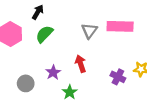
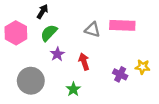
gray triangle: (89, 31) -> (93, 30), turned -49
purple star: (53, 72) -> (57, 54), moved
gray circle: (26, 83) -> (31, 81), size x1.6

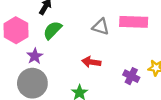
purple star: (57, 54) -> (35, 56), moved
red arrow: (84, 62) -> (91, 62), turned -63

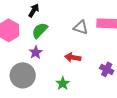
purple star: (35, 56) -> (36, 52), moved

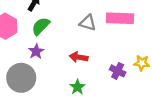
green star: (63, 83) -> (77, 87), moved

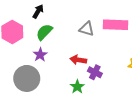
purple cross: (118, 71) -> (95, 72), moved

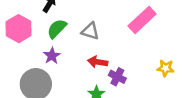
pink rectangle: (115, 25) -> (142, 20), turned -45
gray triangle: (87, 29) -> (90, 31), moved

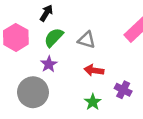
purple cross: (117, 77) -> (123, 90), moved

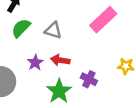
purple star: (49, 64) -> (35, 63), moved
green star: (93, 102) -> (59, 91), size x1.5

